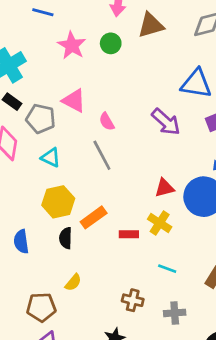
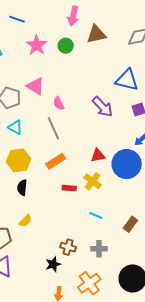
orange rectangle: (94, 217) -> (56, 161), moved
brown cross: (133, 300) -> (68, 247), moved

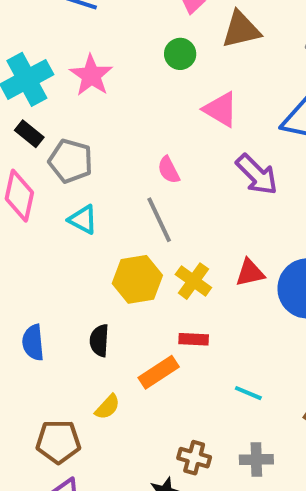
pink star: (37, 45) -> (91, 75), moved
pink triangle: (35, 86) -> (221, 109), moved
yellow hexagon: (19, 160) -> (137, 279), moved
orange rectangle: (56, 161) -> (159, 372), moved
yellow cross: (93, 181) -> (193, 281), moved

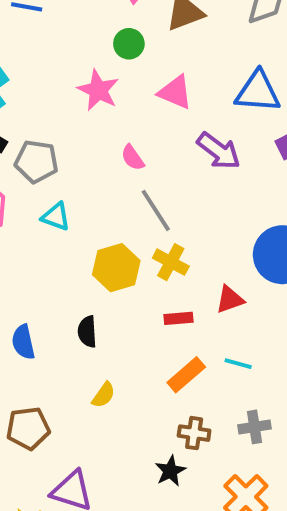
pink star: (91, 75) -> (98, 90), moved
gray line: (159, 220) -> (156, 210), moved
red triangle: (250, 273) -> (230, 299), moved
orange rectangle: (159, 372) -> (186, 375), moved
brown pentagon: (58, 442) -> (28, 428), moved

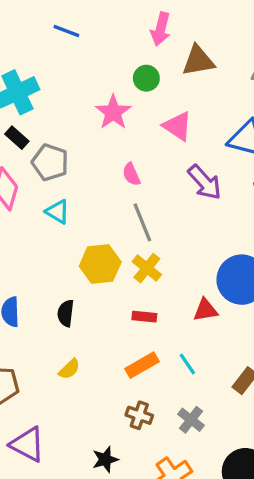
red triangle: (230, 299) -> (205, 310), moved
cyan line: (238, 364) -> (187, 364), turned 30
gray cross: (255, 427) -> (191, 420), turned 36
black star: (170, 471) -> (105, 459), moved

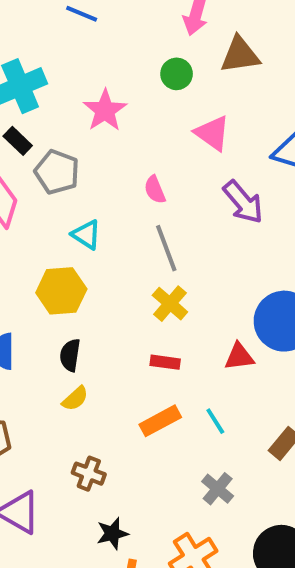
pink star: (113, 112) -> (105, 110), moved
cyan triangle: (58, 212) -> (86, 235), moved
yellow hexagon: (100, 264) -> (61, 291), moved
yellow semicircle: (69, 369) -> (75, 399), moved
brown cross: (139, 415) -> (89, 474), moved

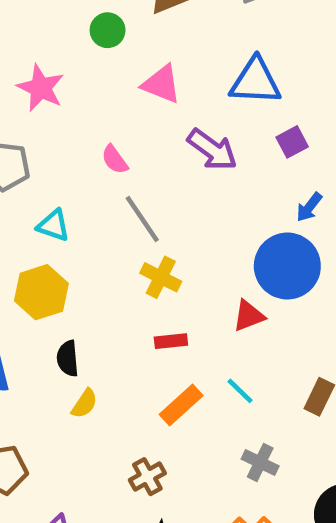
brown cross: (89, 474) -> (147, 477), moved, turned -36

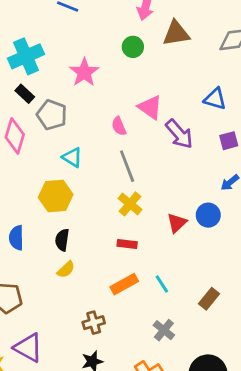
blue triangle: (255, 81) -> (215, 99), size x0.7
pink triangle: (161, 84) -> (150, 107), moved
blue circle: (287, 266) -> (208, 215), size x0.6
red triangle: (249, 316) -> (177, 223), moved, turned -35

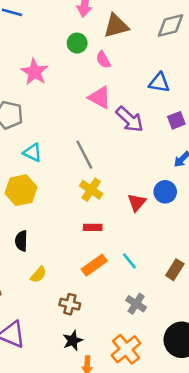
pink semicircle: (119, 126) -> (103, 60), moved
black semicircle: (62, 240) -> (21, 241), moved
yellow semicircle: (66, 270) -> (38, 275), moved
brown cross: (94, 323) -> (70, 304), turned 36

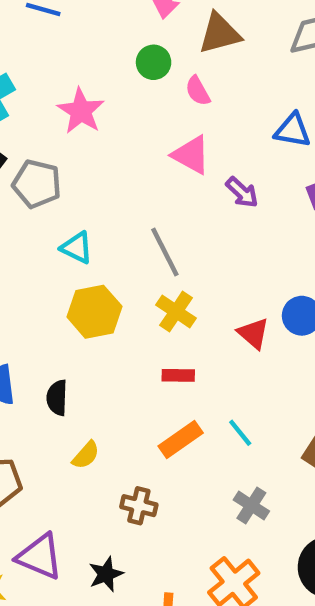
purple arrow: (130, 119) -> (242, 192), size x0.7
yellow hexagon: (21, 190) -> (94, 312), moved
red triangle: (137, 202) -> (253, 333), turned -30
black star: (73, 341) -> (106, 574), moved

